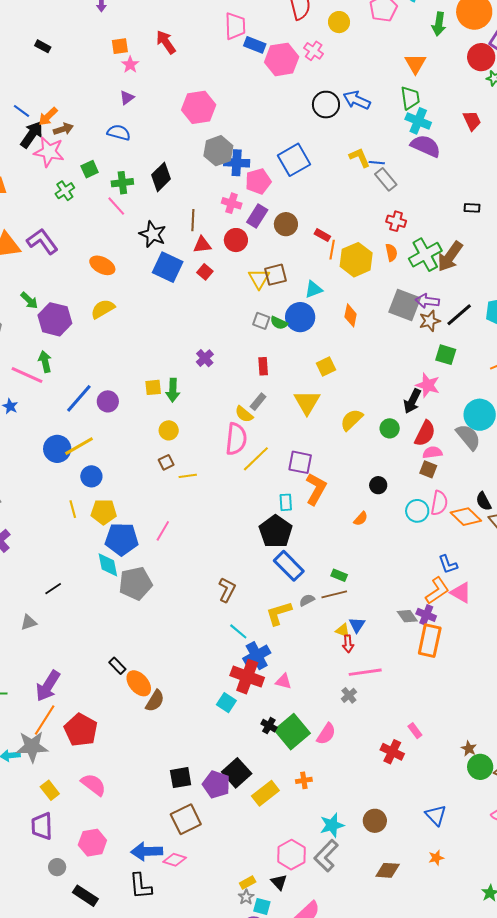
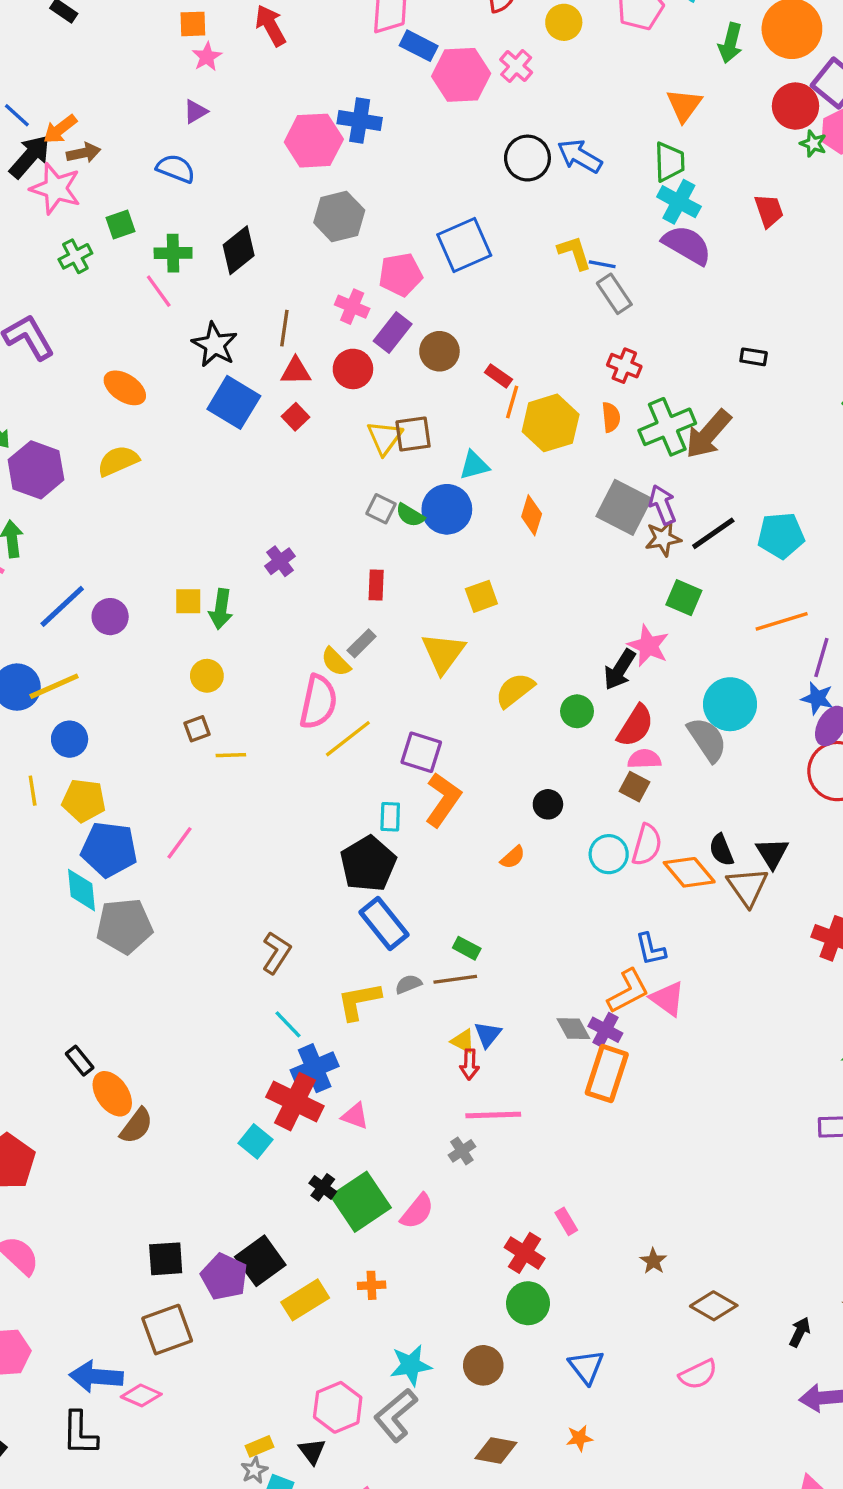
blue cross: (237, 163) -> (360, 121), moved
purple arrow: (427, 301) -> (662, 505), turned 55
green circle: (480, 767) -> (528, 1303), moved

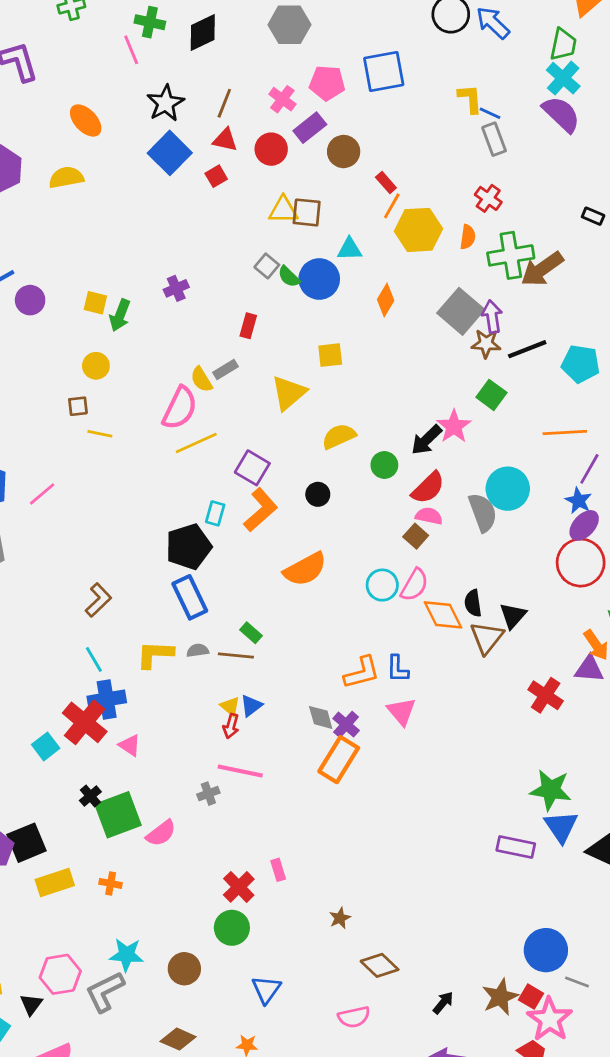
yellow triangle: (385, 438) -> (283, 210), turned 40
black circle: (548, 804) -> (318, 494), moved
orange semicircle: (513, 857) -> (305, 569), size x2.0
orange L-shape: (628, 991) -> (362, 673), moved

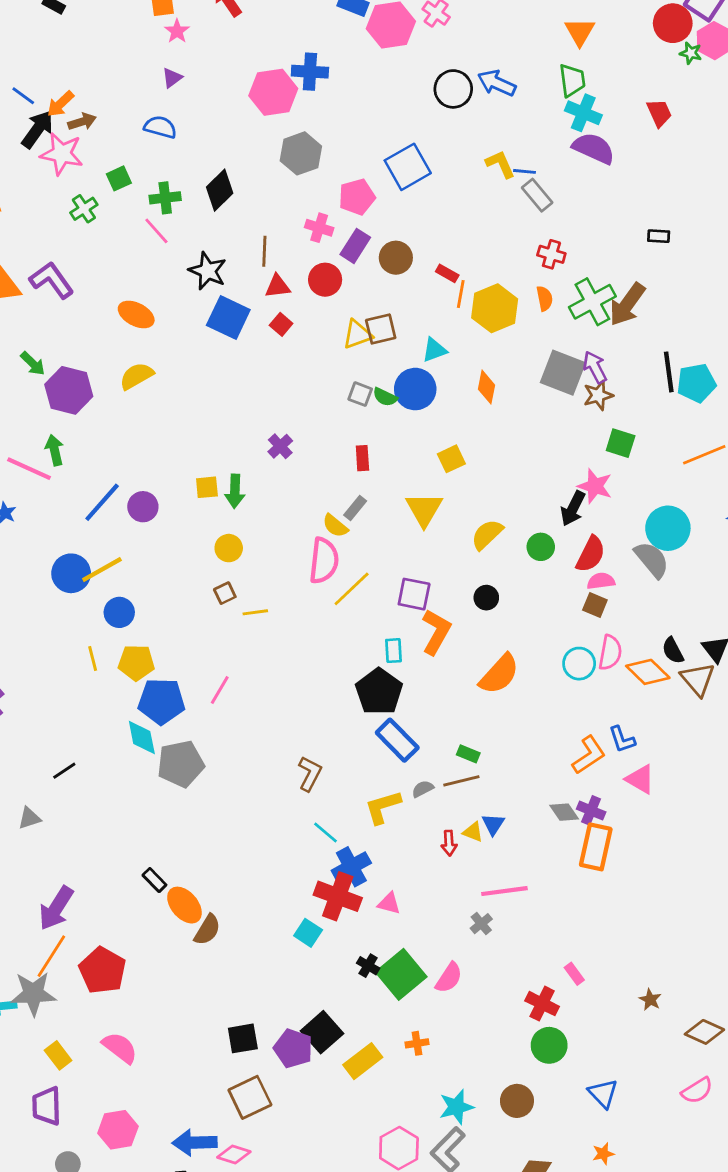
black line: (527, 349) -> (669, 372), moved, turned -57
red arrow: (231, 726) -> (449, 843), moved

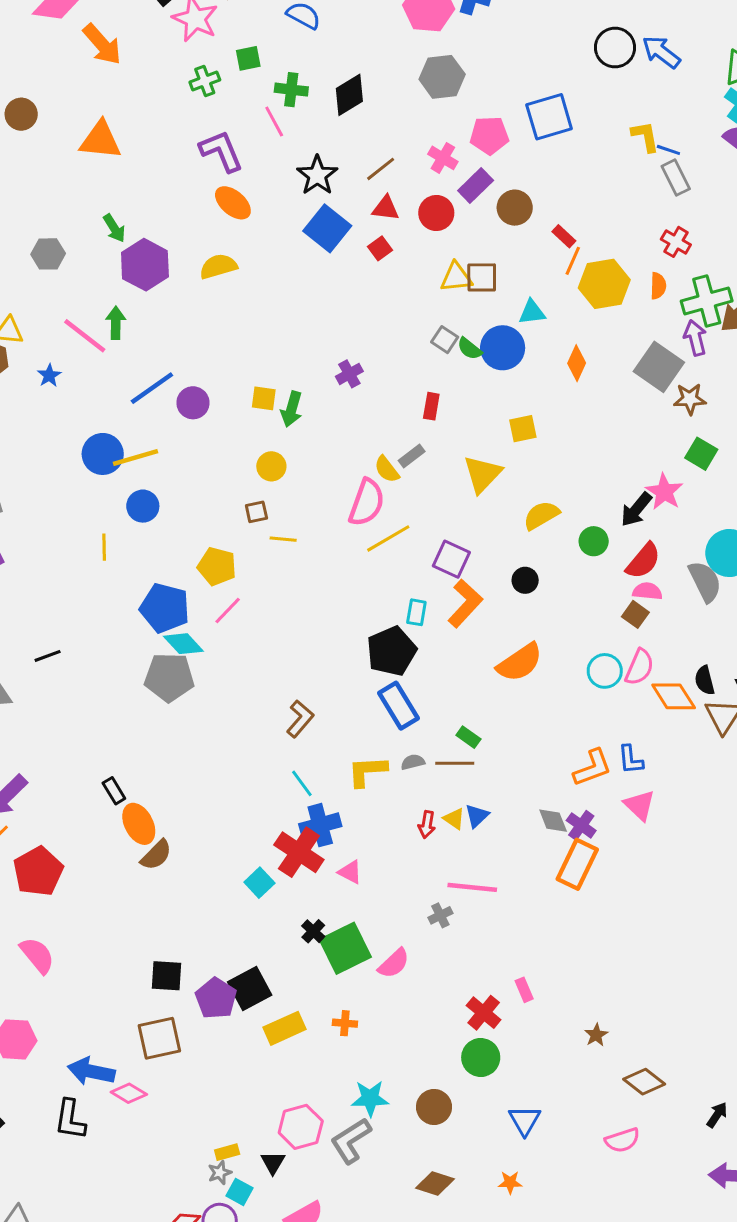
brown line: (264, 251) -> (381, 169), turned 36
purple L-shape: (52, 280) -> (221, 151), moved
purple arrow: (595, 367) -> (695, 338), moved
yellow pentagon: (136, 663) -> (217, 566), moved
cyan diamond: (142, 738) -> (183, 644), moved, turned -45

